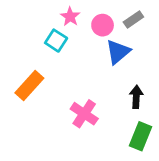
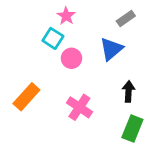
pink circle: (103, 25) -> (71, 58), moved
orange rectangle: (29, 86) -> (26, 97), moved

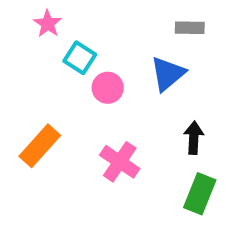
pink star: (66, 16) -> (48, 24), moved
gray rectangle: (126, 19) -> (190, 28), turned 36

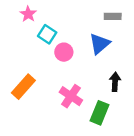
green rectangle: (200, 194) -> (100, 113), moved

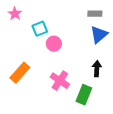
pink star: (28, 14) -> (15, 14), moved
cyan square: (47, 34) -> (40, 29), turned 35
blue triangle: (100, 44) -> (99, 35), moved

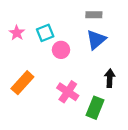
pink star: (15, 14) -> (17, 33), moved
gray rectangle: (95, 14) -> (94, 15), moved
blue triangle: (99, 35) -> (96, 40), moved

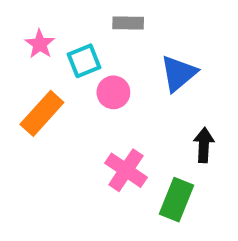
gray rectangle: (94, 15) -> (128, 23), moved
pink star: (17, 33) -> (40, 44), moved
orange rectangle: (22, 83) -> (42, 113), moved

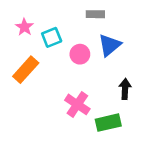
gray rectangle: (128, 23) -> (95, 14), moved
pink circle: (113, 92) -> (80, 54), moved
green rectangle: (177, 200) -> (108, 123), turned 55

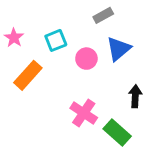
gray rectangle: (95, 14) -> (103, 15), turned -30
pink star: (24, 27) -> (14, 38), moved
green rectangle: (108, 123) -> (117, 132), turned 55

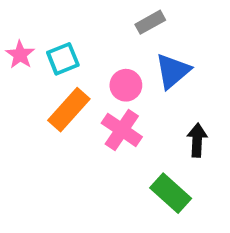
cyan square: (56, 40) -> (63, 59), moved
orange rectangle: (28, 75) -> (69, 110), moved
pink cross: (84, 113) -> (122, 130), moved

